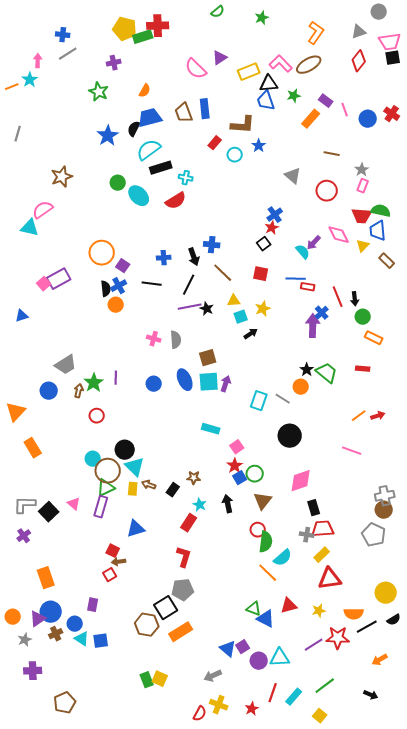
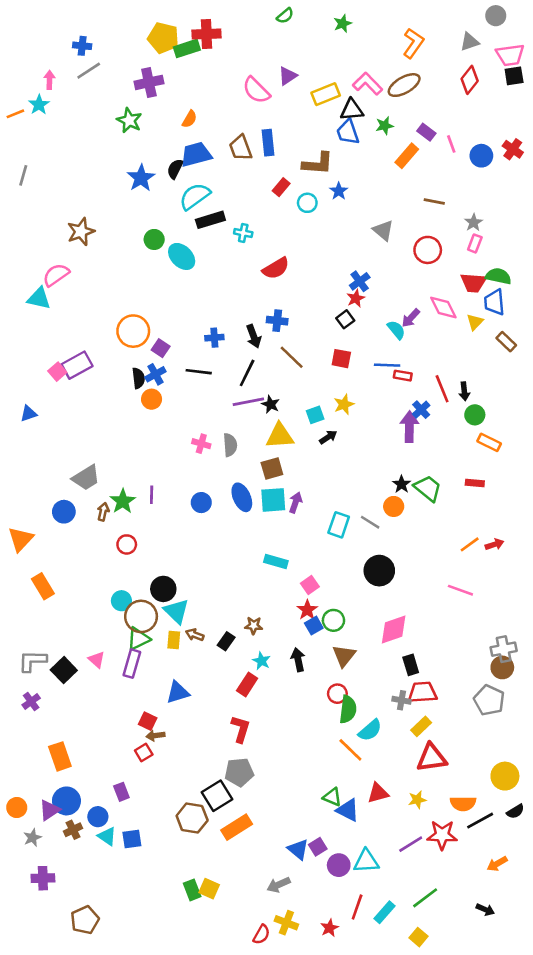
purple cross: (114, 63) -> (149, 82), size x1.5
red semicircle: (176, 201) -> (276, 268), moved
yellow triangle: (234, 301) -> (280, 436), moved, size x1.6
purple rectangle: (93, 605) -> (121, 792), turned -32

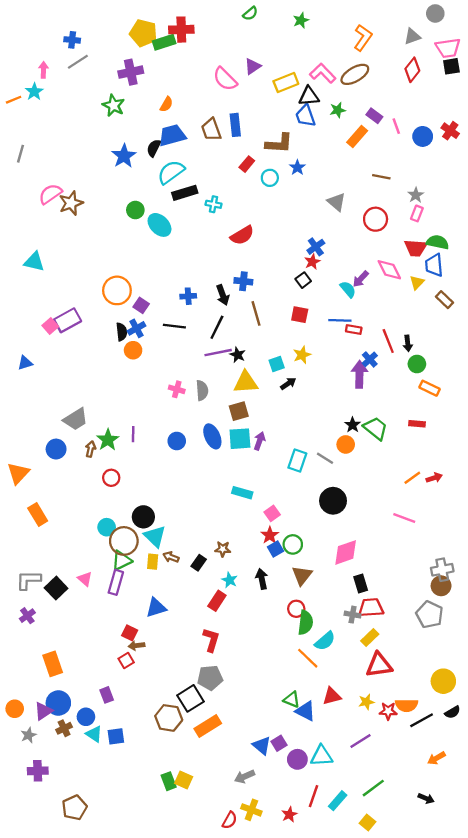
pink semicircle: (56, 275) -> (50, 194), moved
brown line: (292, 357) -> (256, 313), turned 30
red star: (442, 835) -> (388, 711), moved, size x0.7

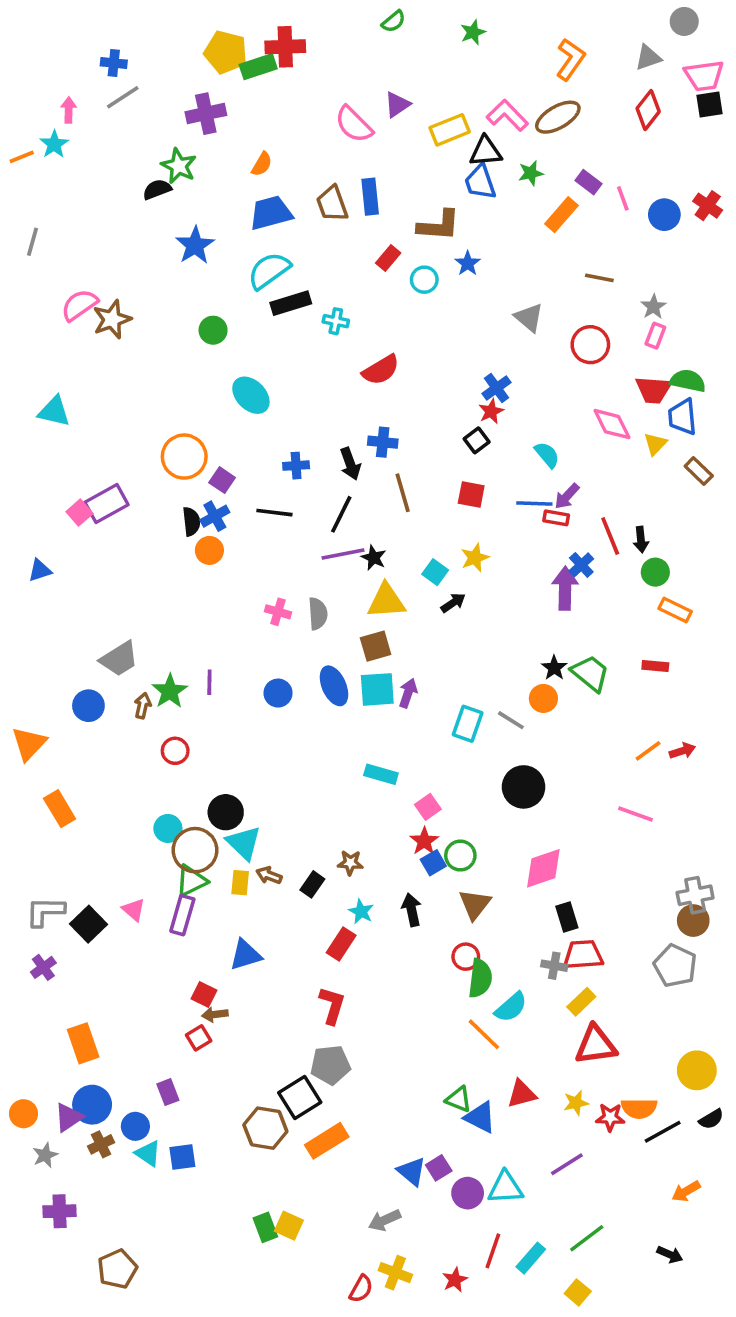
black semicircle: (154, 148) -> (157, 189), moved, turned 42
cyan ellipse: (159, 225) -> (251, 395), moved
purple arrow: (361, 279) -> (567, 496), moved
cyan square: (277, 364) -> (435, 572), turned -35

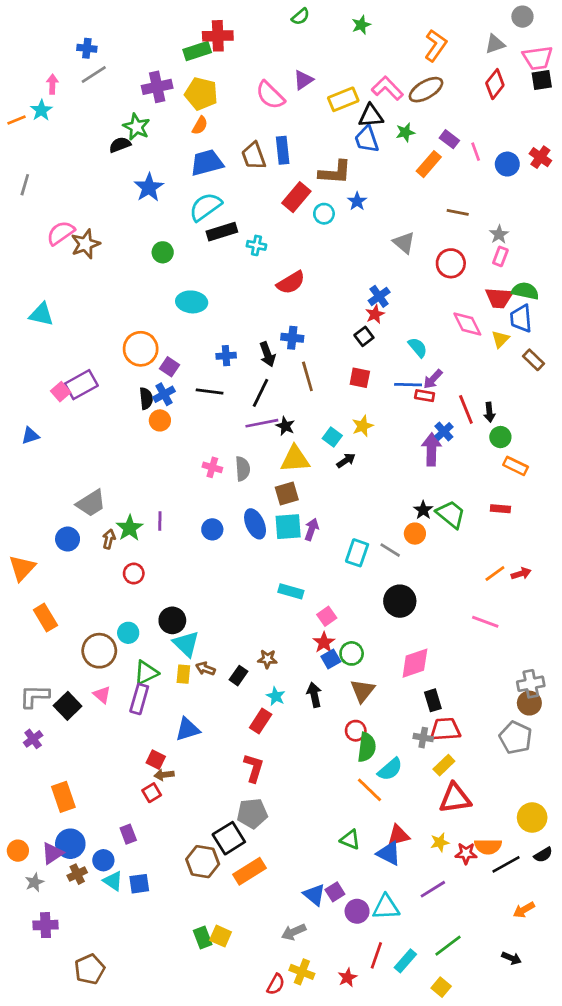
yellow pentagon: (226, 52) -> (201, 94), moved
red rectangle: (388, 258) -> (296, 197), size x1.5
cyan ellipse: (251, 395) -> (192, 302), turned -40
brown circle: (195, 850) -> (99, 651), moved
blue triangle: (480, 1117) -> (389, 853), moved

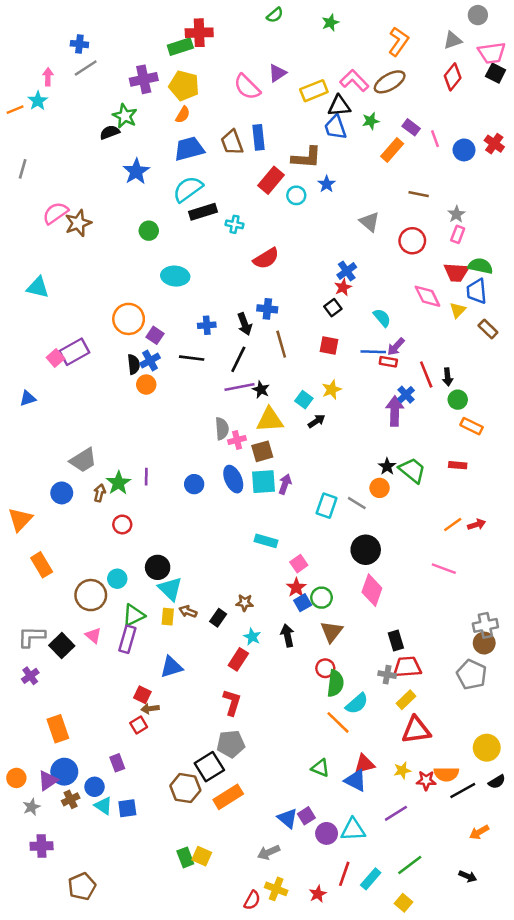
black square: (542, 80) -> (496, 73), turned 36
pink cross: (212, 467) -> (237, 440), moved, turned -30
pink diamond: (415, 663) -> (372, 590), moved, turned -52

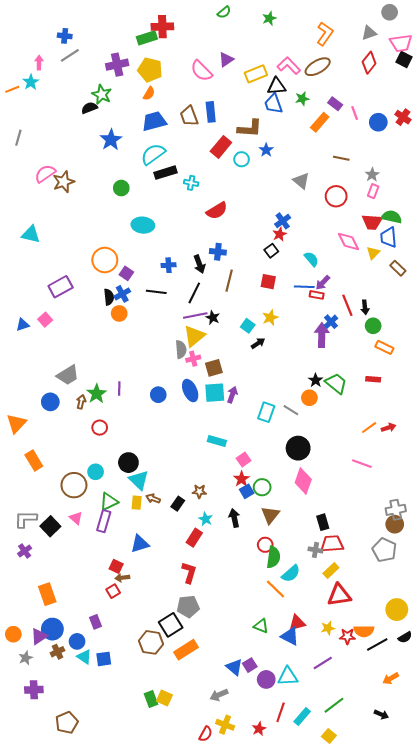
brown line: (281, 344) -> (229, 281), turned 30
pink square: (55, 358) -> (45, 320), moved
yellow triangle: (270, 420) -> (194, 336), moved, turned -35

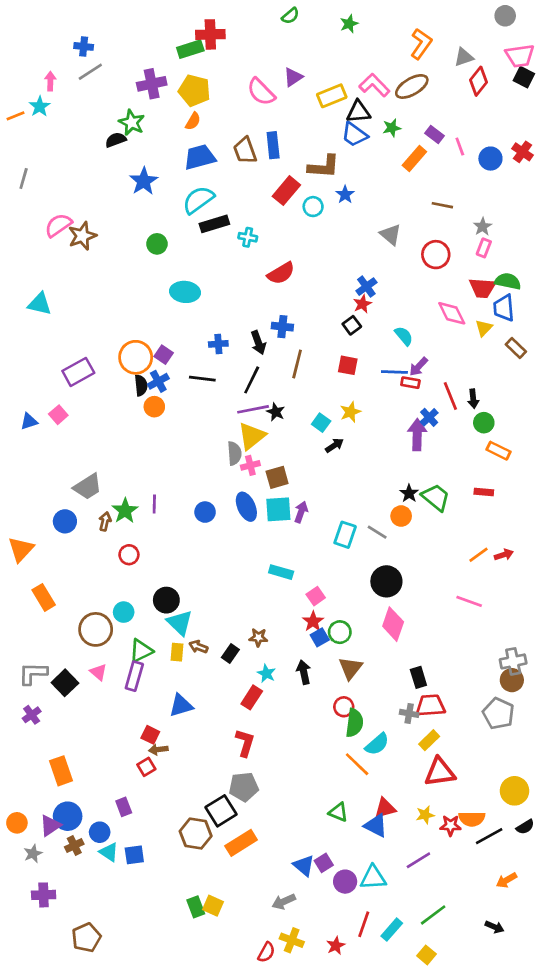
gray triangle: (369, 33) -> (464, 57), moved
blue trapezoid: (273, 104) -> (354, 135), turned -35
orange circle: (105, 260) -> (136, 357), moved

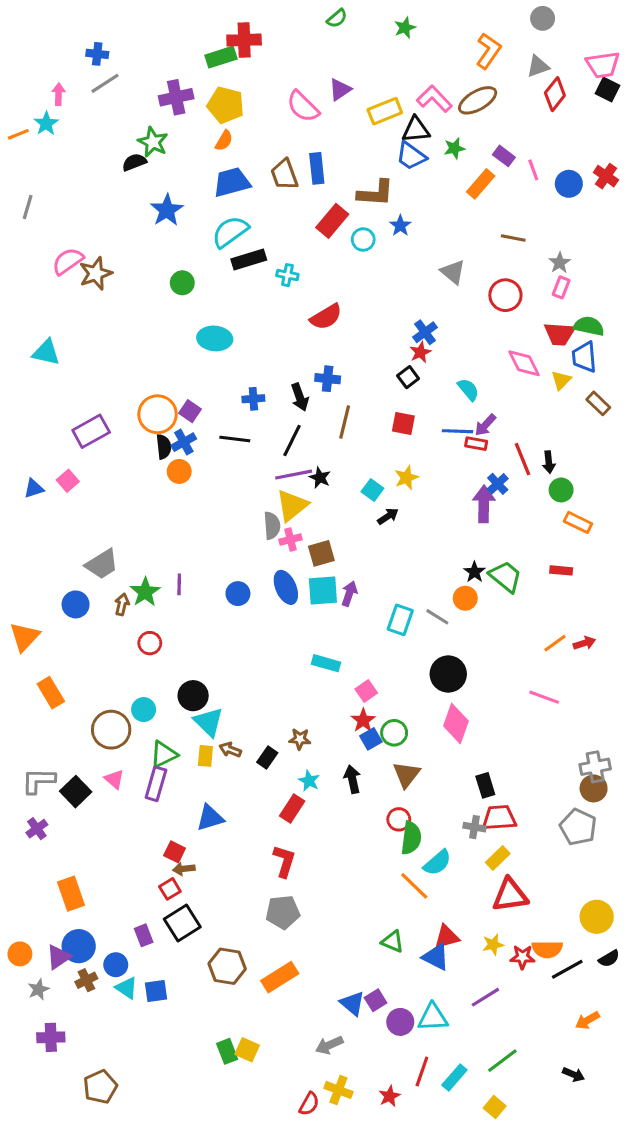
gray circle: (505, 16) -> (543, 18), moved
black square: (221, 811) -> (182, 923), moved

